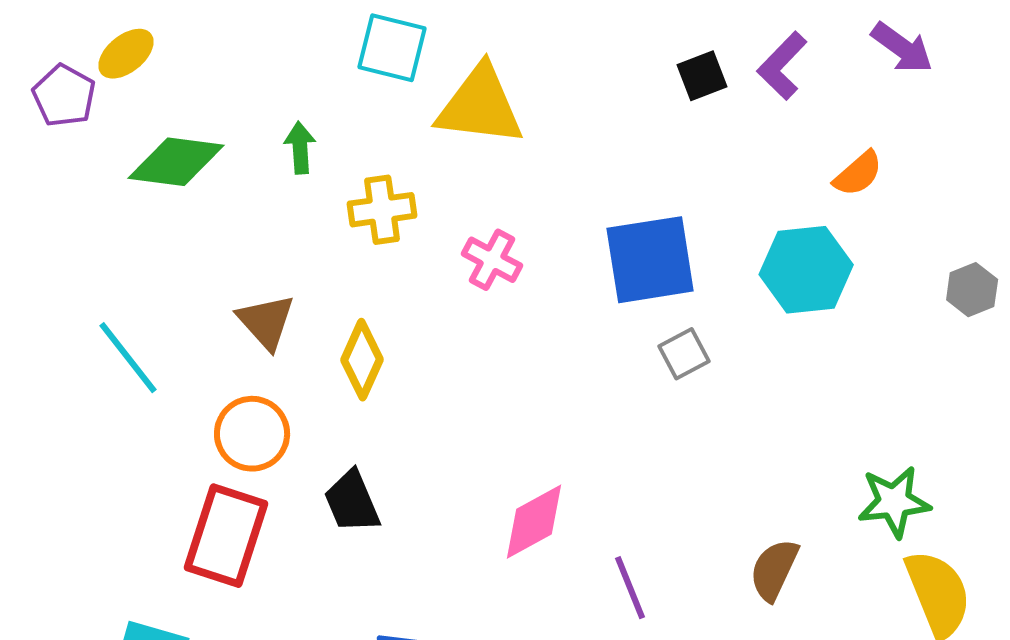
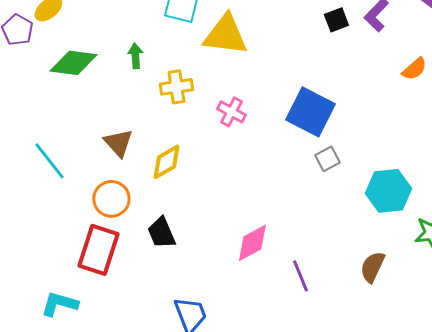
blue square: (650, 260) -> (310, 112), turned 36
cyan hexagon: (806, 270) -> (388, 191), moved
yellow diamond: (362, 360) -> (166, 162), turned 36

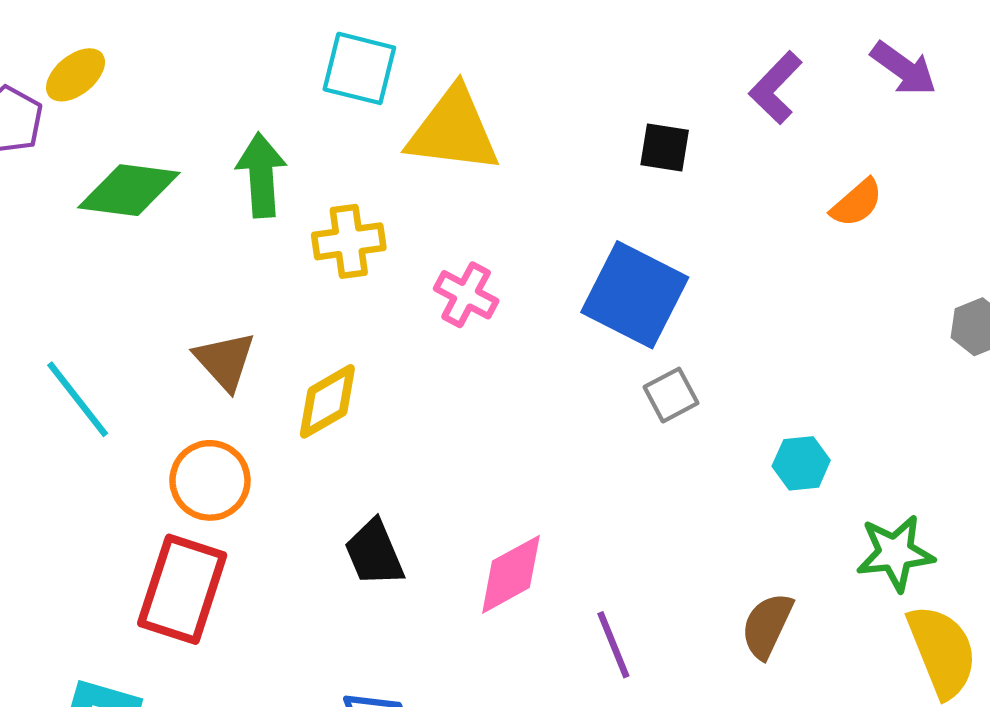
black square: (336, 20) -> (665, 147), moved, turned 30
green arrow: (135, 56) -> (261, 175), size x1.5
cyan hexagon: (388, 191) -> (801, 463), size x0.6
black trapezoid: (161, 233) -> (374, 553), moved

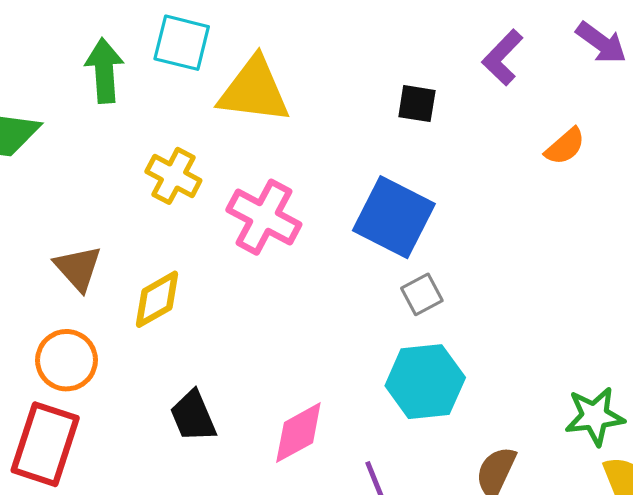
green arrow: (261, 175) -> (104, 71), moved
yellow cross: (349, 241) -> (173, 176), turned 36
pink cross: (466, 295) -> (264, 217), size x1.5
cyan hexagon: (801, 463) -> (425, 382), moved, size x1.8

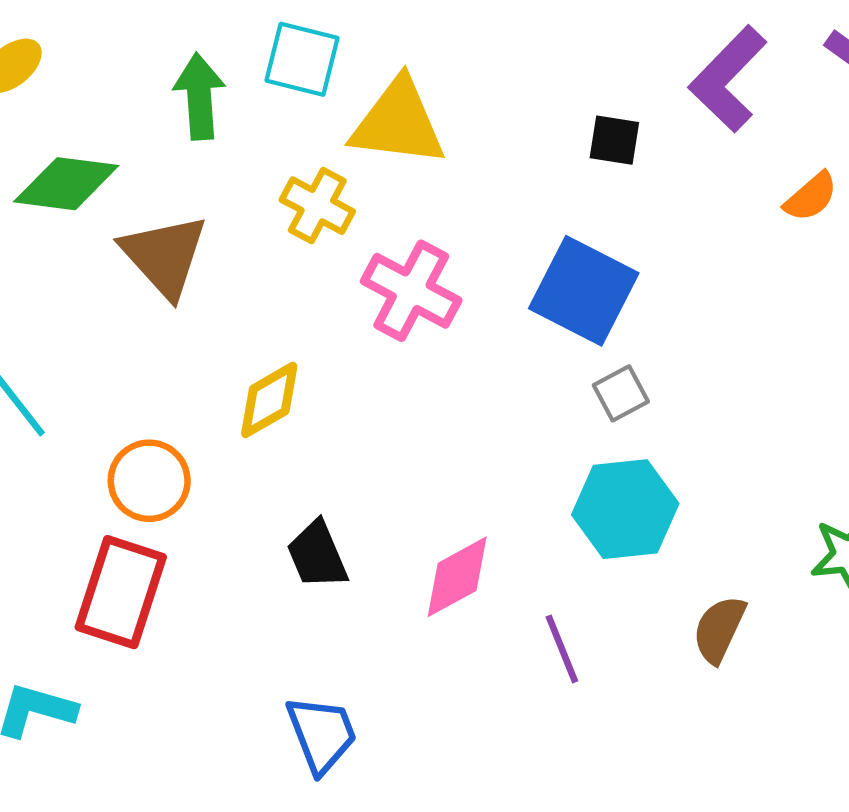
purple L-shape: (503, 57) -> (728, 79), size x1.4
yellow cross: (173, 176) -> (317, 206), moved
brown triangle: (78, 268) -> (164, 256), moved, size x1.4

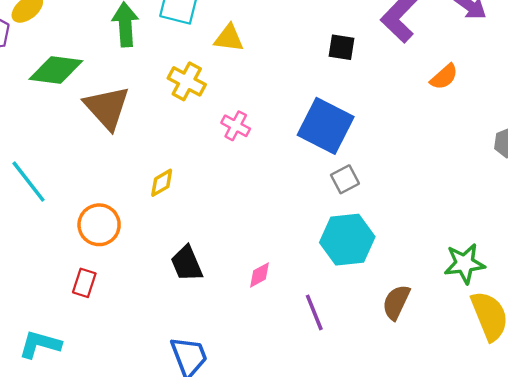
yellow triangle: (398, 123) -> (229, 38), size x0.6
pink cross: (411, 291) -> (236, 126), size x0.6
yellow diamond: (269, 400) -> (162, 183), size x0.7
pink diamond: (457, 577) -> (260, 275), size x0.6
red rectangle: (121, 592) -> (84, 283), size x0.5

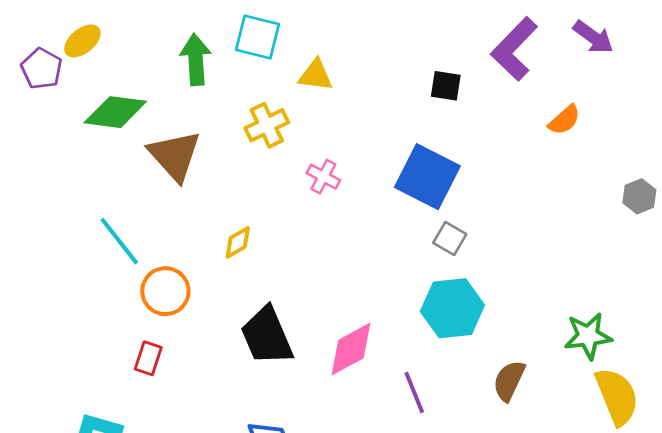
yellow cross: (187, 81) -> (267, 125), turned 36
gray square: (345, 179) -> (450, 238), turned -32
cyan line: (28, 182) -> (119, 241), moved
black trapezoid: (187, 264) -> (267, 336), size x1.4
pink diamond: (260, 275) -> (351, 349), size x1.8

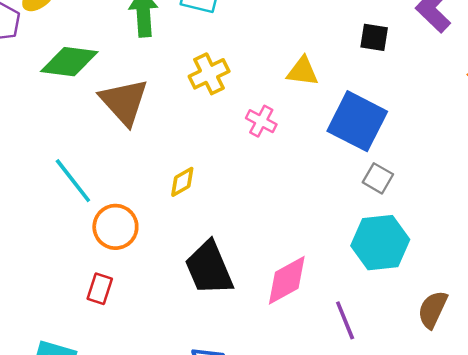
yellow triangle: (315, 75) -> (303, 71), moved

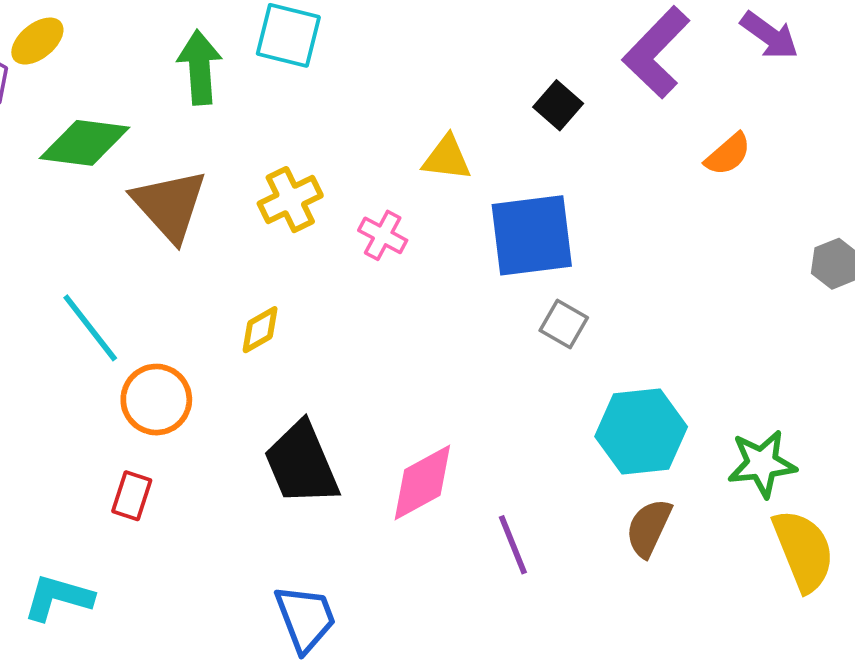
black square: (374, 37) -> (558, 105), turned 32
yellow cross: (209, 74) -> (290, 200), moved
blue square: (357, 121) -> (532, 235), turned -34
cyan hexagon: (380, 243) -> (641, 432), moved

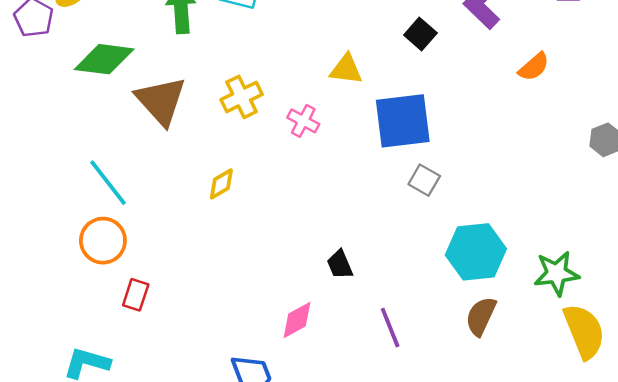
orange circle: (156, 400) -> (103, 241), moved
black trapezoid: (302, 464) -> (340, 265), moved, size x0.5
pink diamond: (422, 483) -> (297, 320), moved, size x0.7

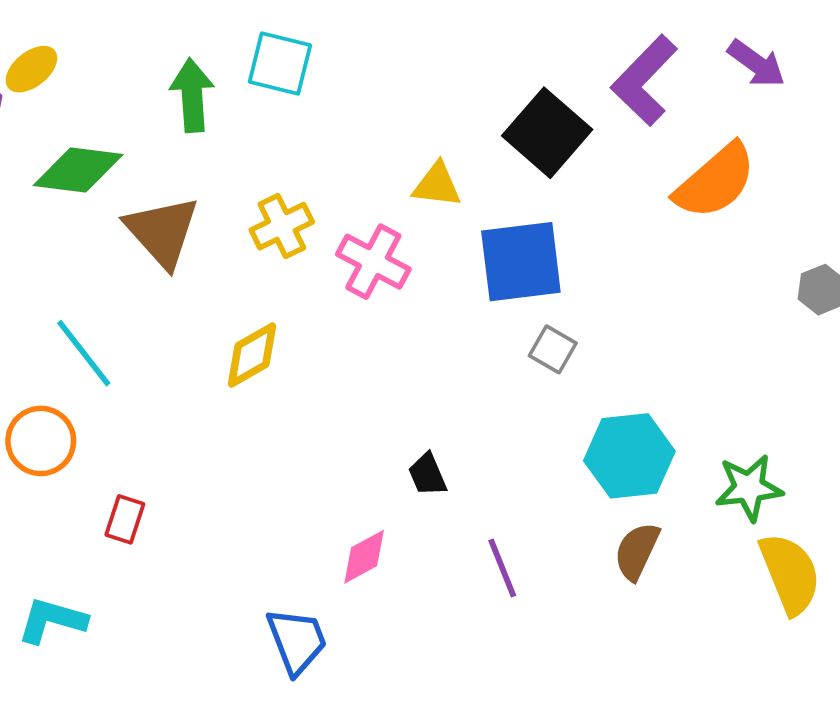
black square: (420, 34) -> (547, 133), size x1.8
orange semicircle: (534, 67) -> (715, 181), size x1.8
pink cross: (303, 121) -> (373, 262), size x1.5
yellow diamond: (221, 184) -> (252, 355), size x1.4
orange circle: (103, 241) -> (41, 441), moved

